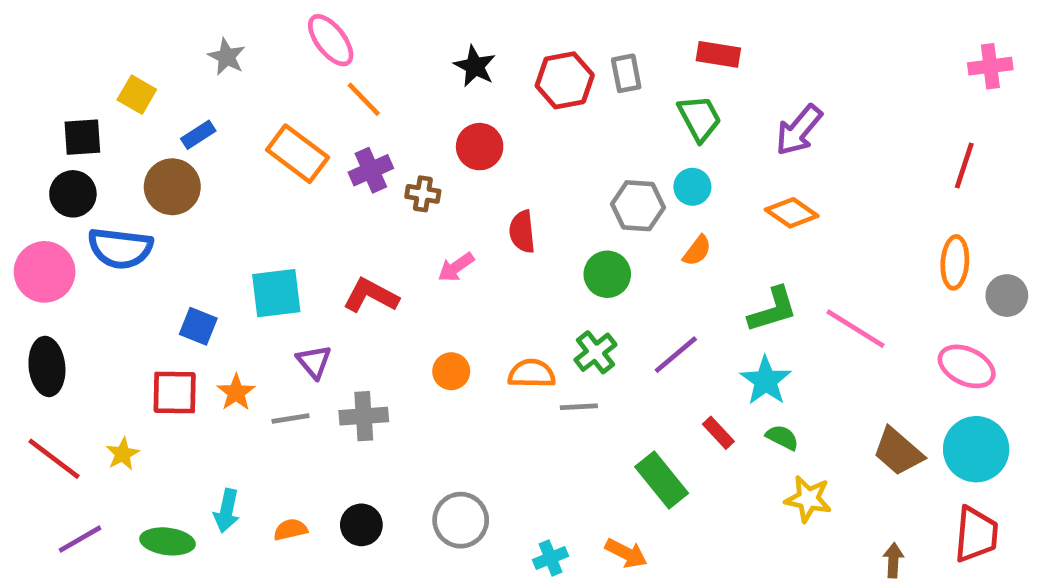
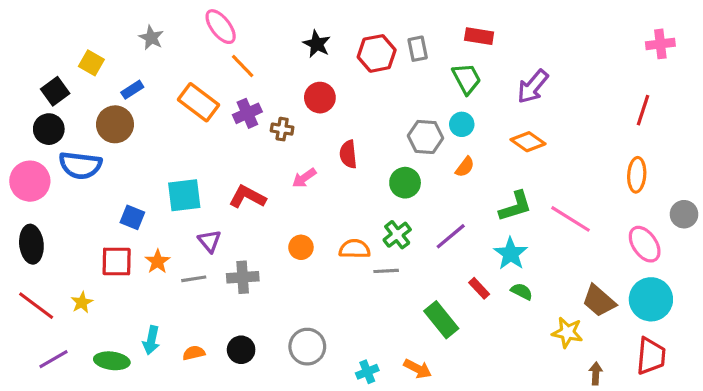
black square: (82, 137) -> (55, 91), turned -32
gray circle: (1007, 296) -> (684, 214), moved
pink ellipse: (967, 366) -> (645, 244), turned 30
yellow star: (808, 499) -> (567, 332), moved

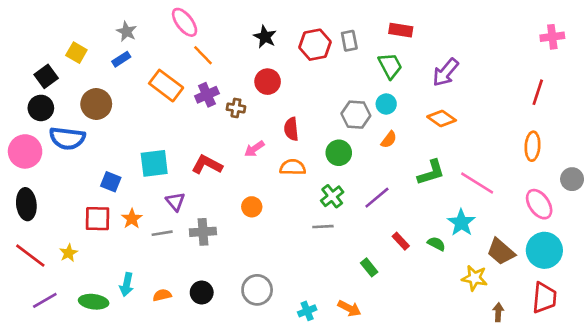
blue rectangle: (132, 90) -> (121, 59), moved
orange semicircle: (355, 249) -> (293, 167), moved
cyan star: (511, 254) -> (461, 223), moved
green rectangle: (441, 320) -> (369, 267), size x0.6

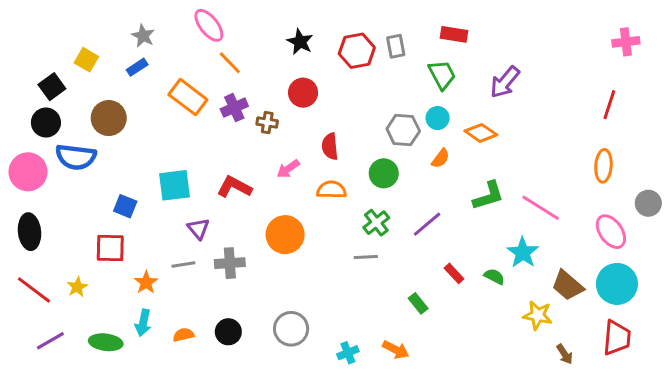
orange diamond: (442, 119) -> (481, 133), moved
orange circle: (252, 207) -> (285, 235), size x1.6
orange star: (132, 219) -> (146, 282), moved
brown arrow: (498, 312) -> (565, 354), turned 144

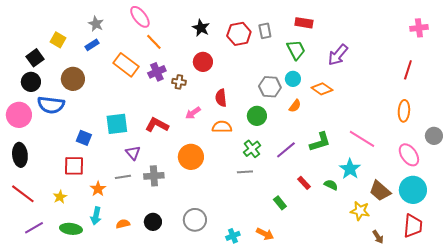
green L-shape: (488, 196) -> (320, 142), moved
yellow star: (77, 287) -> (60, 197), moved

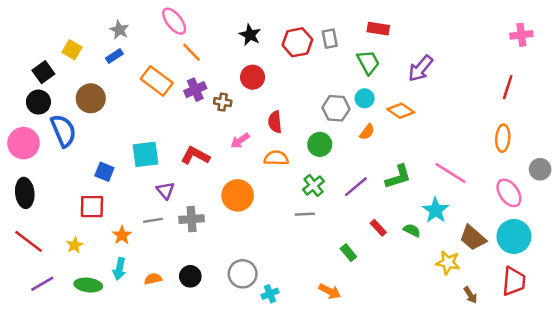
blue semicircle: (51, 105) -> (63, 131), turned -120
cyan cross: (233, 236) -> (270, 294), moved

